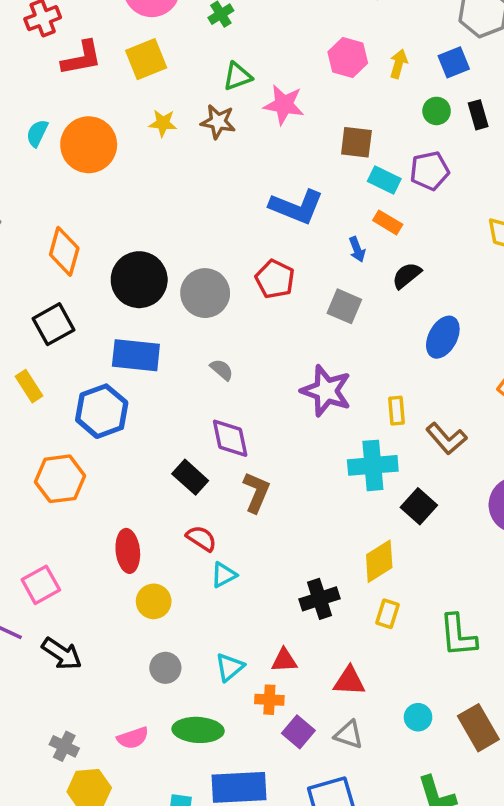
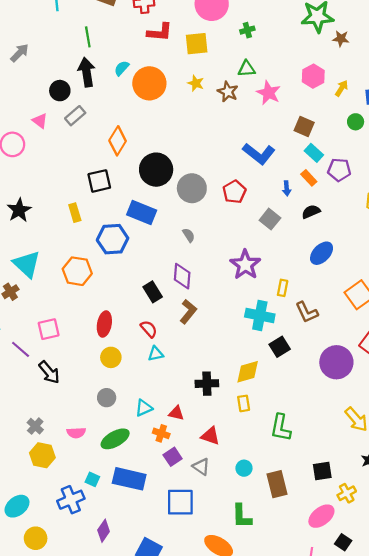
purple pentagon: (430, 171) -> (339, 170), moved
yellow rectangle: (387, 614) -> (244, 403), turned -42
green ellipse: (198, 730) -> (115, 439), turned -48

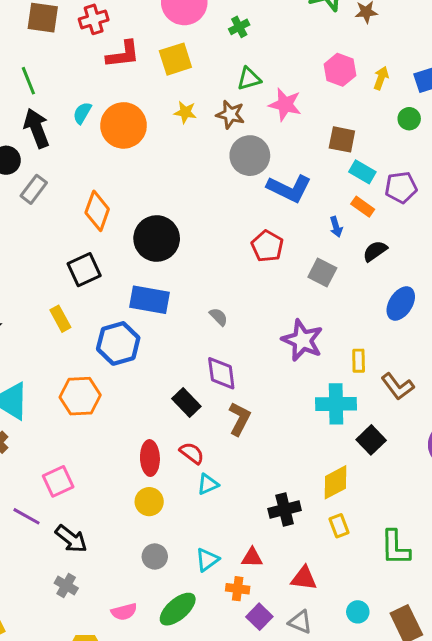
gray circle: (192, 188) -> (250, 156), moved
red ellipse: (104, 324) -> (150, 458), moved
gray cross: (35, 426) -> (66, 586), moved

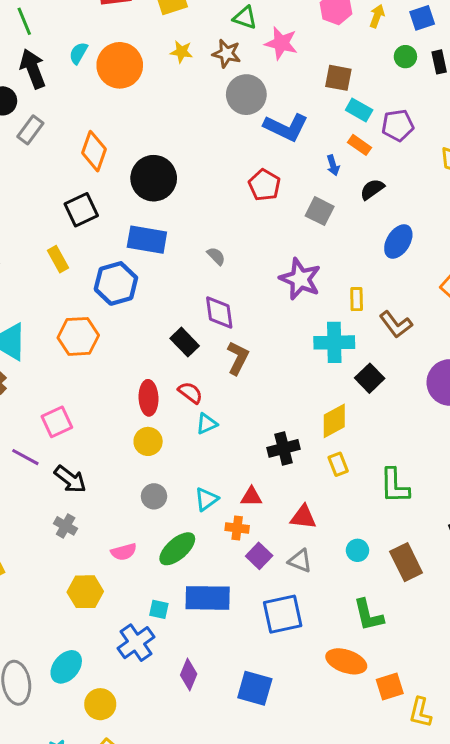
green triangle: (249, 79) -> (245, 18), turned 35

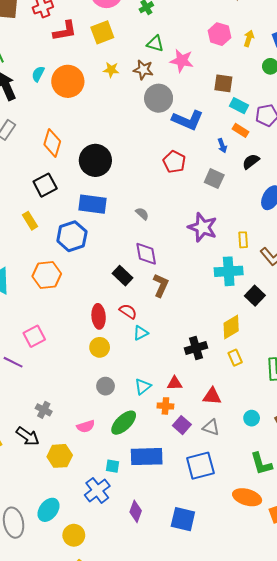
black arrow: (70, 479) -> (28, 436), moved

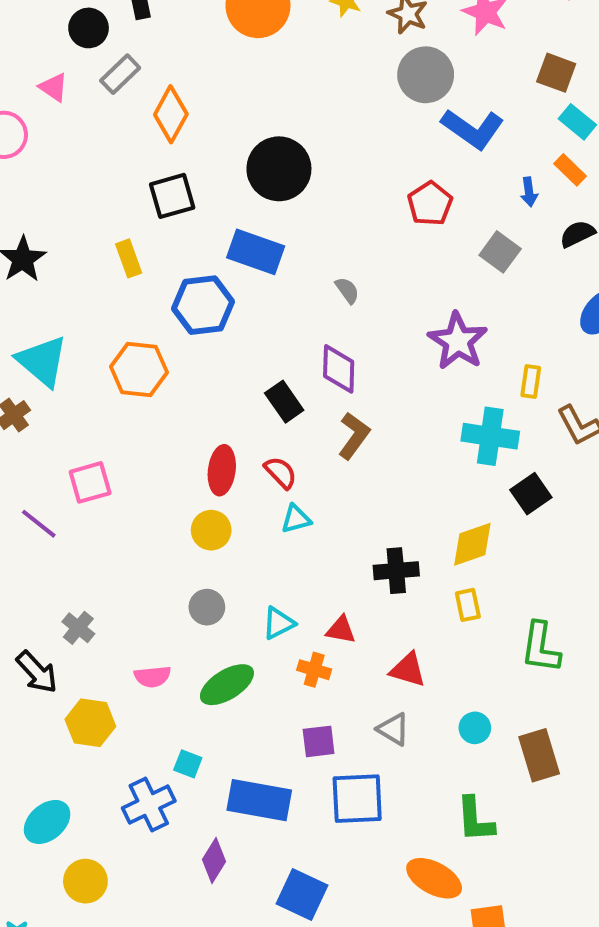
orange diamond: (52, 143) -> (171, 114), moved
purple square: (182, 425) -> (319, 741), moved, turned 30
blue rectangle: (147, 457) -> (259, 800), moved

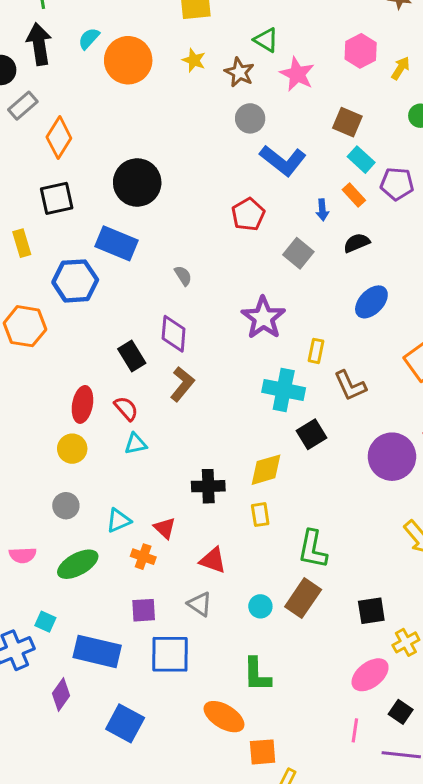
gray circle: (426, 75) -> (250, 118), size x0.7
red triangle: (341, 630) -> (165, 528), turned 30
brown rectangle: (539, 755) -> (303, 598), moved, turned 48

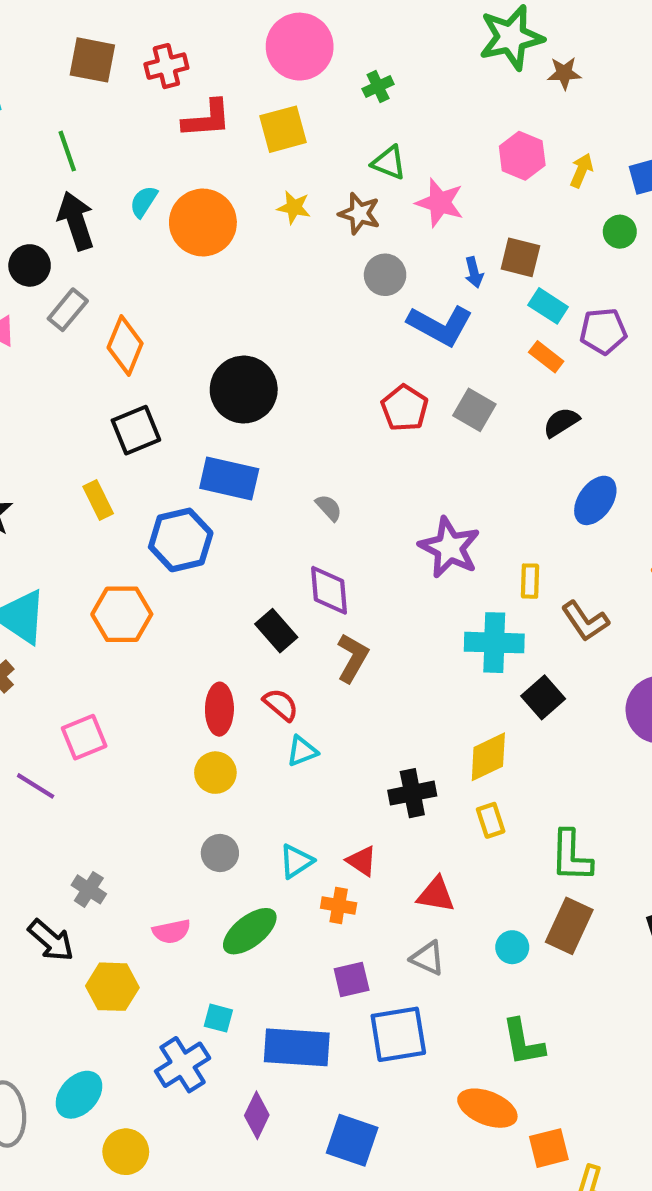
blue arrow: (322, 210) -> (474, 272), moved
gray square: (298, 253) -> (474, 410), moved

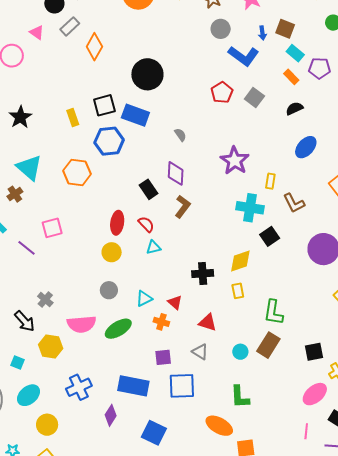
black square: (136, 430) -> (104, 105), moved
pink semicircle: (172, 931) -> (82, 324), size x1.6
cyan square: (218, 1018) -> (17, 363), moved

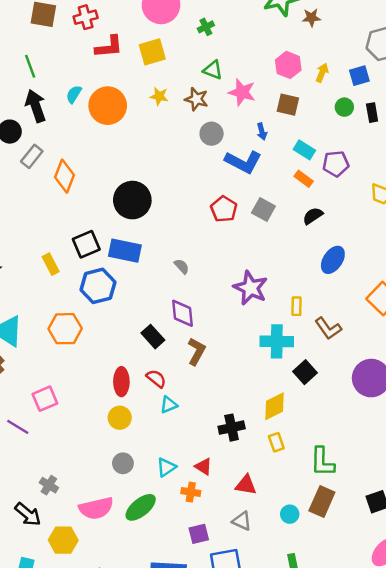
brown square: (285, 29) -> (288, 105), moved

